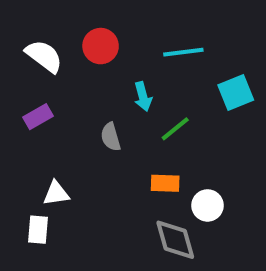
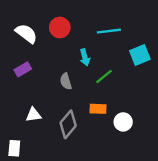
white rectangle: (38, 230) -> (14, 148), moved
gray diamond: (175, 240) -> (68, 124), moved, turned 56

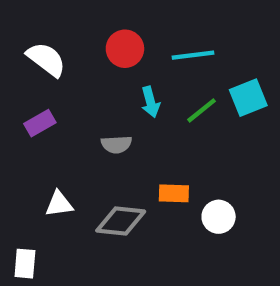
red circle: (60, 27) -> (125, 49), moved
green line: (104, 77) -> (202, 110), moved
gray semicircle: (66, 81) -> (116, 144), turned -77
gray diamond: (68, 124) -> (121, 221), turned 56

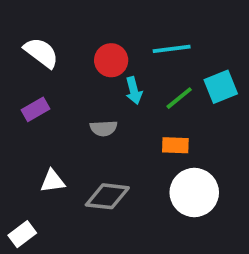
red circle: (125, 49) -> (111, 60), moved
orange rectangle: (174, 193) -> (175, 145), moved
white circle: (219, 217) -> (194, 193), size x1.6
white rectangle: (25, 264) -> (22, 234), turned 48

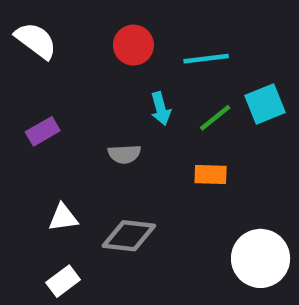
white semicircle: (41, 53) -> (36, 41), moved
red circle: (111, 60) -> (133, 45), moved
white circle: (194, 193) -> (261, 258), moved
white rectangle: (22, 234) -> (63, 281), moved

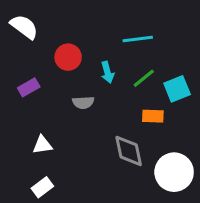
red circle: (133, 45) -> (68, 57), moved
cyan square: (265, 104) -> (177, 89), moved
orange rectangle: (211, 174) -> (153, 116), moved
gray diamond: (129, 236) -> (129, 151), moved, turned 72

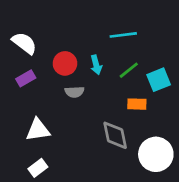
white semicircle: (24, 27) -> (24, 43), moved
red circle: (68, 57) -> (65, 63), moved
white triangle: (42, 145) -> (38, 130), size x1.4

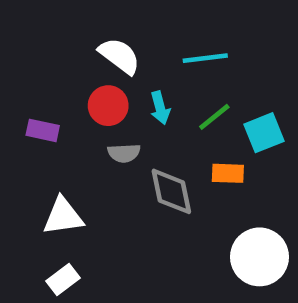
white semicircle: (24, 43) -> (119, 56), moved
purple rectangle: (26, 78) -> (43, 130), turned 42
gray diamond: (115, 135) -> (171, 191), moved

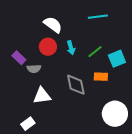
cyan line: (205, 58) -> (98, 17), moved
purple rectangle: (43, 130) -> (19, 58), turned 32
gray semicircle: (124, 153) -> (34, 69), moved
white triangle: (63, 216) -> (42, 96), moved

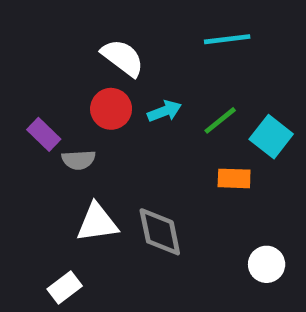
cyan arrow: (71, 48) -> (164, 111), turned -96
cyan square: (117, 59) -> (271, 137), turned -30
gray diamond: (76, 85) -> (160, 232), moved
white circle: (115, 114) -> (267, 264), size x0.6

